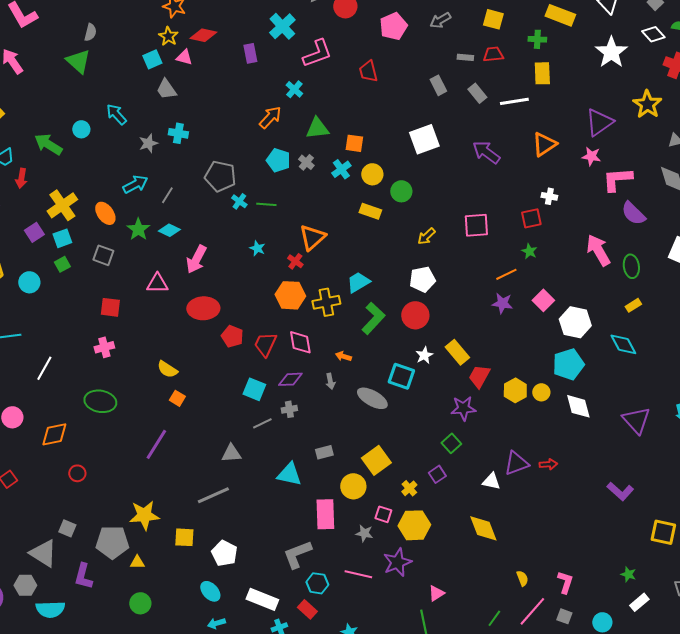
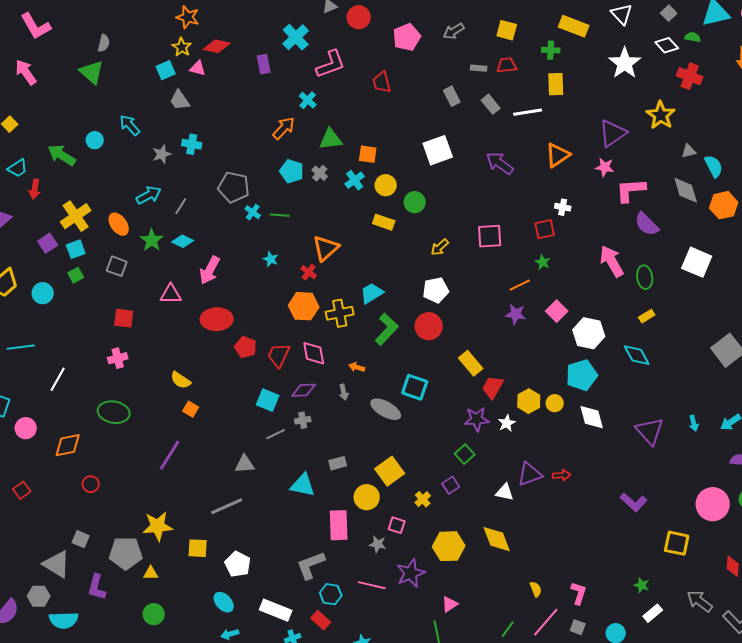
white star: (424, 355) -> (507, 423), moved
yellow hexagon: (414, 525) -> (449, 546), moved

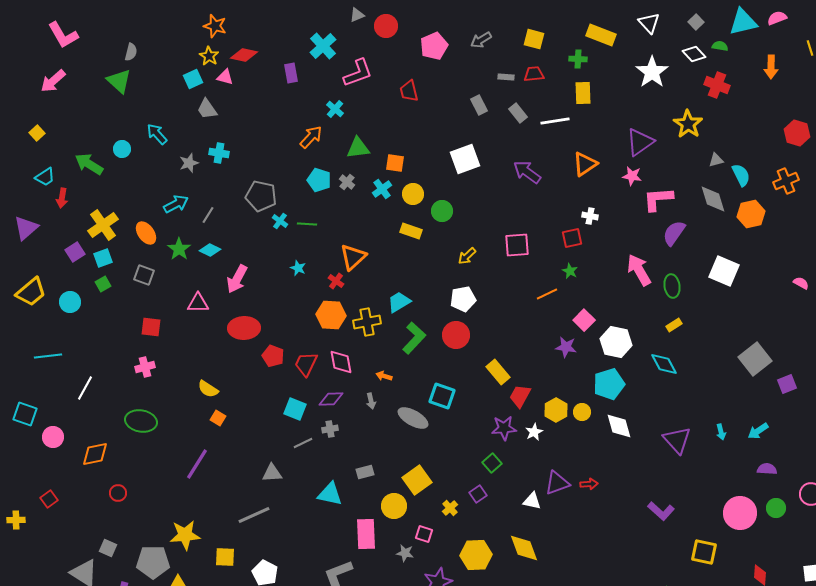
pink arrow: (26, 72) -> (53, 81), turned -96
purple semicircle: (647, 224) -> (674, 233), turned 80
purple star: (516, 314) -> (566, 347), moved

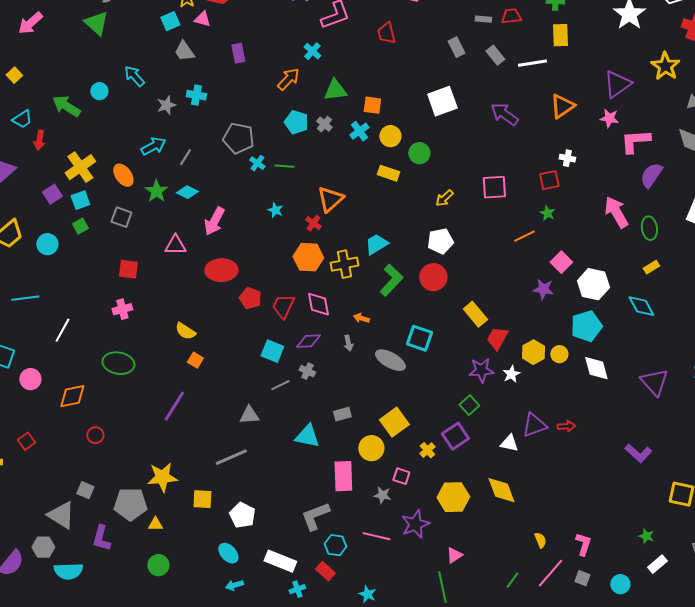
purple rectangle: (291, 73) -> (238, 53), moved
gray cross: (330, 429) -> (307, 371), turned 35
purple square: (478, 494) -> (455, 436), size x1.5

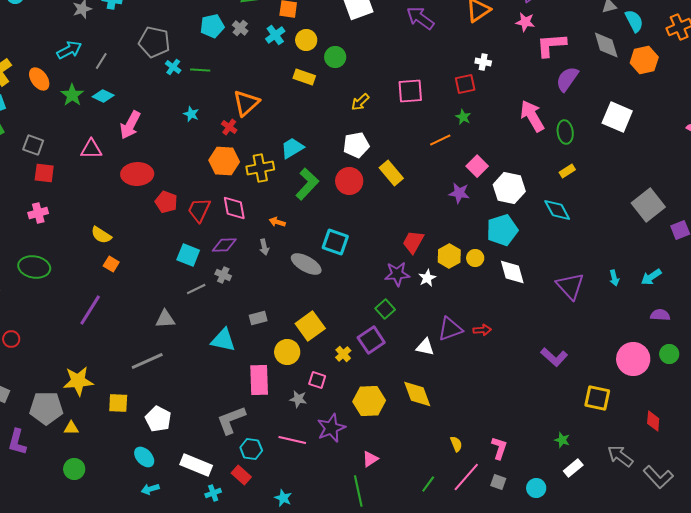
cyan pentagon: (296, 122) -> (212, 26), turned -30
gray square: (121, 217) -> (33, 145), moved
yellow rectangle: (475, 314) -> (391, 173), moved

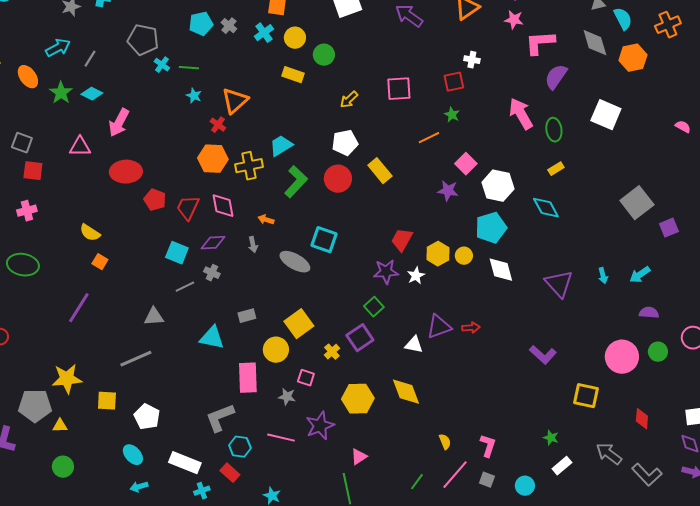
cyan star: (191, 114) -> (194, 96), moved

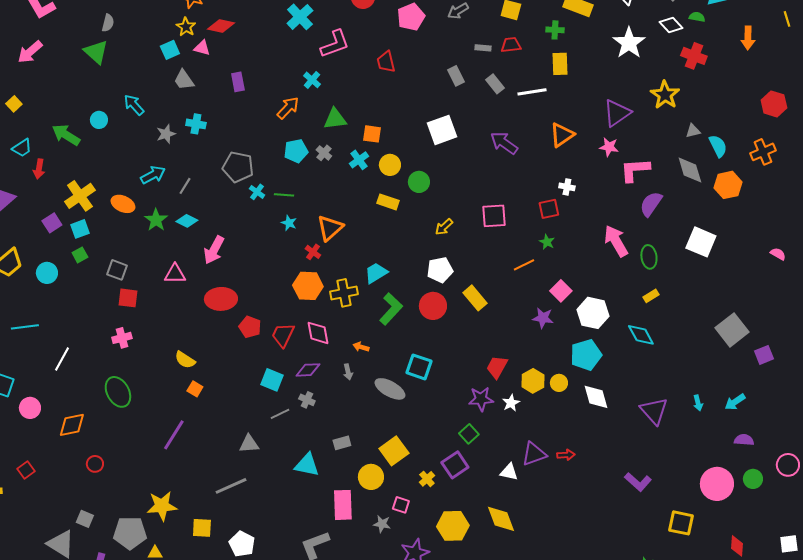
orange ellipse: (28, 77) -> (123, 204), turned -30
green ellipse: (23, 265) -> (118, 392), turned 52

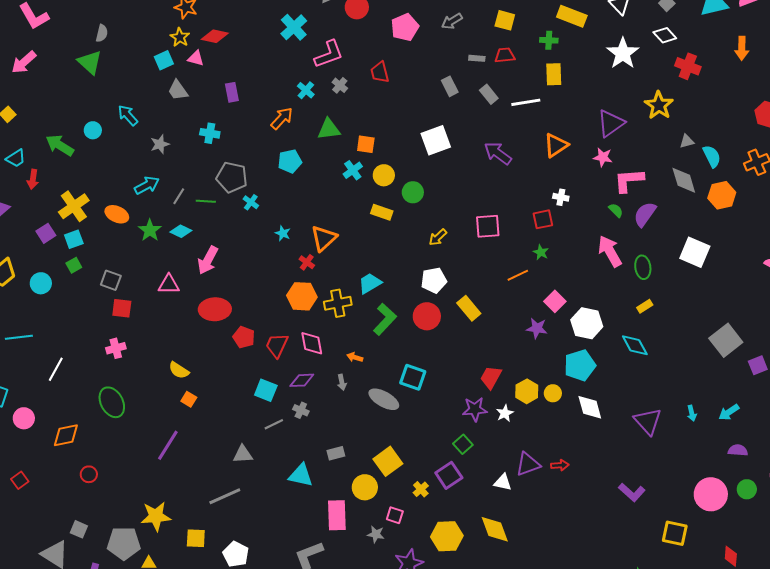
green semicircle: (697, 17) -> (616, 210), moved, turned 35
cyan cross: (196, 124) -> (210, 133), moved
gray cross: (324, 153) -> (340, 85), moved
green line: (284, 195) -> (206, 201), moved

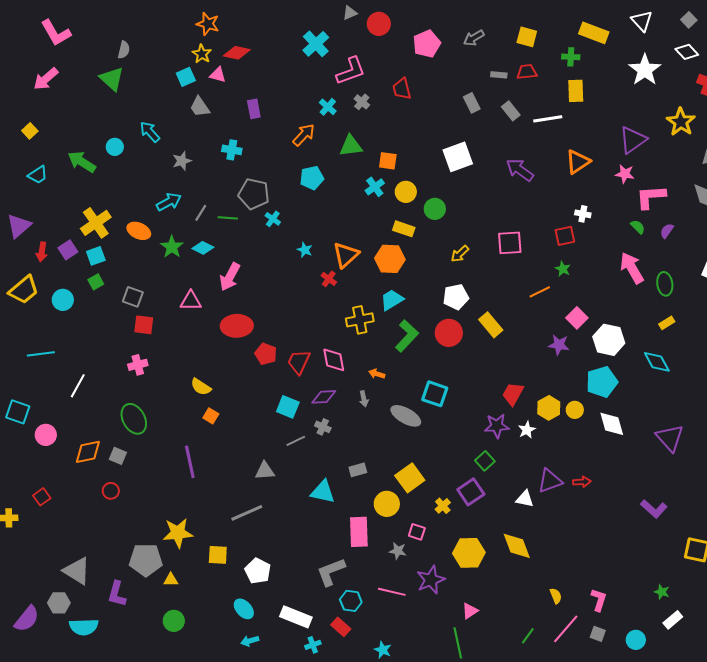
red arrow: (33, 179) -> (42, 252), moved
purple semicircle: (645, 214) -> (667, 231), size x0.6
orange hexagon: (302, 296) -> (390, 259), moved
purple line: (168, 445) -> (190, 462), turned -44
gray square: (79, 529) -> (118, 456), moved

